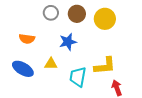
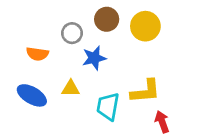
gray circle: (51, 13) -> (72, 33), moved

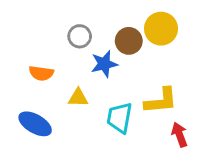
brown circle: (107, 19) -> (129, 41), moved
orange semicircle: (37, 54) -> (41, 73), moved
blue ellipse: (32, 95) -> (35, 124), moved

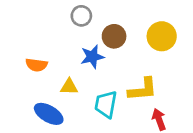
yellow circle: (161, 29) -> (162, 36), moved
gray circle: (80, 36) -> (81, 16), moved
blue ellipse: (35, 124) -> (49, 114), moved

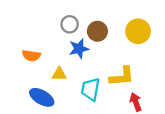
gray circle: (81, 16) -> (70, 24), moved

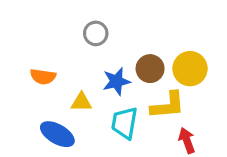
brown circle: (97, 31) -> (150, 69), moved
yellow circle: (138, 31) -> (190, 69), moved
blue star: (79, 49) -> (116, 81), moved

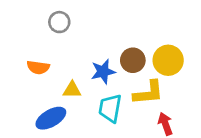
gray circle: (96, 33) -> (59, 22), moved
blue ellipse: (57, 134) -> (51, 118), turned -60

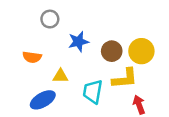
blue star: (103, 72) -> (78, 42), moved

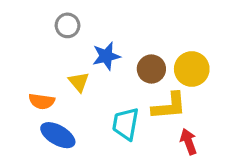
orange semicircle: (32, 57) -> (42, 101), moved
yellow triangle: (61, 76) -> (79, 82), moved, turned 49
blue ellipse: (43, 100) -> (58, 135), turned 60

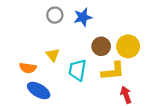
gray circle: (68, 25) -> (55, 15), moved
blue star: (106, 56) -> (83, 17), moved
cyan trapezoid: (126, 124) -> (77, 70), moved

